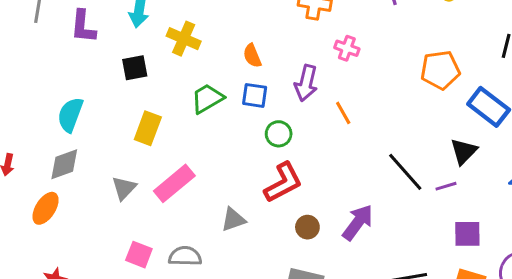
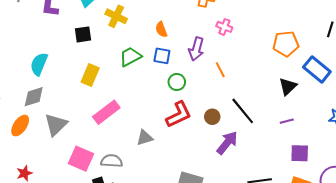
black triangle: (464, 151) -> (288, 86), moved
black line: (405, 172) -> (243, 111), moved
gray triangle: (124, 188) -> (56, 125), moved, size x1.4
brown circle: (307, 227) -> (212, 117), moved
pink square: (139, 255) -> (81, 159), size x1.4

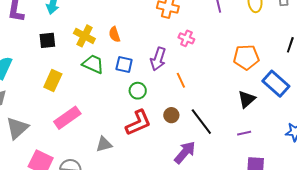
yellow cross: (116, 16) -> (84, 36), moved
orange semicircle: (161, 29) -> (114, 34), moved
green trapezoid: (130, 57) -> (93, 64), turned 50
brown circle: (212, 117) -> (171, 115), moved

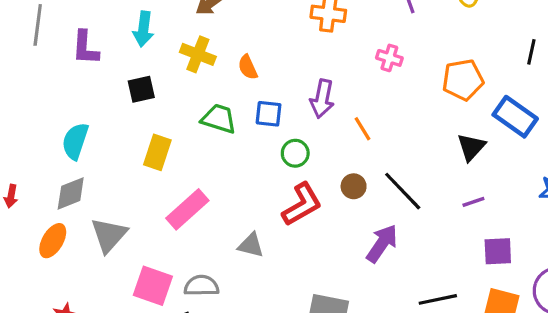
yellow cross: (84, 36) -> (198, 54), moved
pink cross: (186, 38) -> (389, 58), moved
gray triangle: (104, 144) -> (251, 245), turned 36

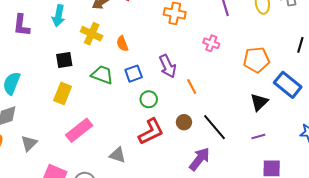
black square: (141, 89) -> (64, 60), moved
purple arrow: (322, 99) -> (168, 66), turned -40
blue square: (269, 114) -> (134, 74), turned -30
gray triangle: (109, 235) -> (29, 143), size x0.7

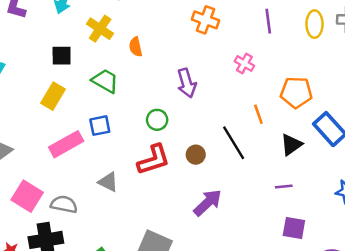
blue square: (134, 74) -> (100, 126), moved
orange line: (192, 86) -> (258, 114), moved
black line: (214, 127) -> (234, 143), moved

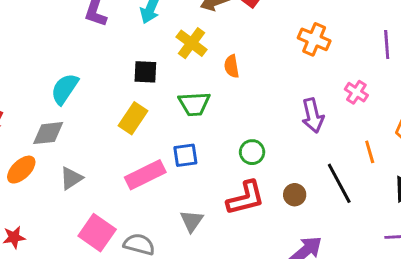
green trapezoid: (105, 81) -> (194, 104), turned 144
purple arrow: (187, 83) -> (313, 116), moved
gray triangle: (108, 182) -> (192, 221), turned 35

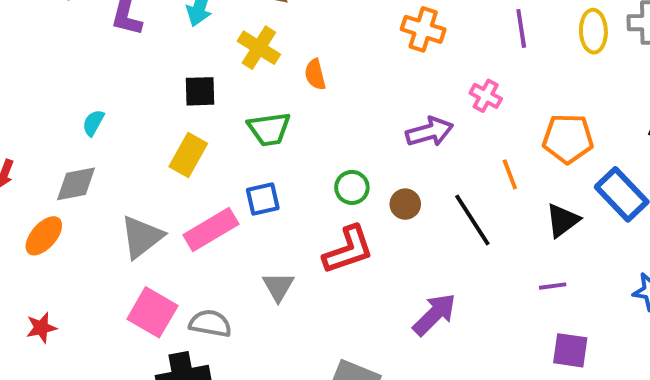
cyan semicircle: (65, 89) -> (93, 123), size x0.6
purple arrow: (313, 116) -> (429, 132), turned -88
gray triangle: (71, 178) -> (142, 237), moved, size x1.4
brown circle: (295, 195) -> (405, 204), moved

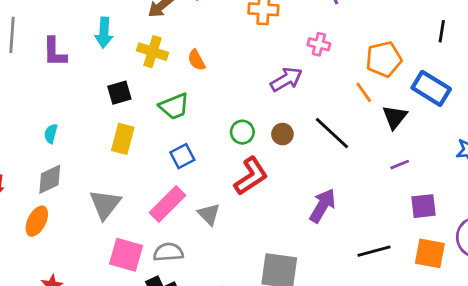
orange line: (510, 174) -> (364, 92), moved
pink rectangle: (211, 229) -> (167, 204), moved

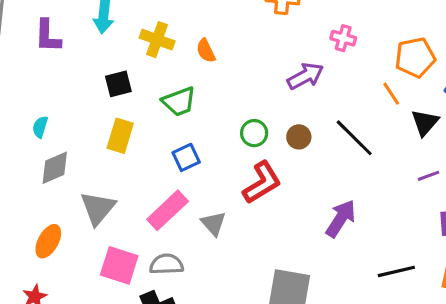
gray diamond: (50, 179) -> (55, 168), moved
orange ellipse: (37, 221) -> (48, 241), moved

